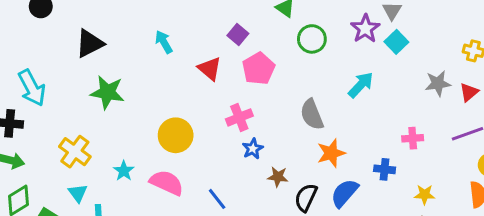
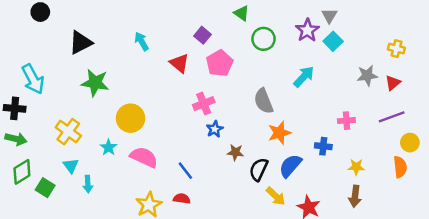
yellow circle: (176, 135) -> (131, 118), moved

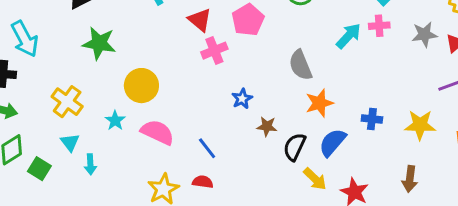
pink cross: (204, 104) -> (214, 51), moved
pink cross: (346, 121) -> (379, 26), moved
yellow star: (356, 167) -> (420, 125), moved, size x1.5

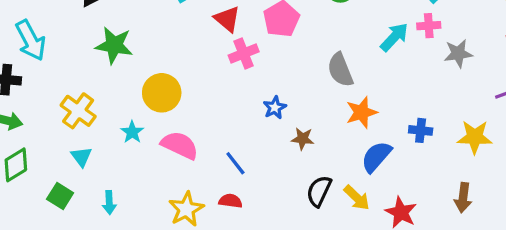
gray star: (424, 34) -> (458, 53), moved
black semicircle: (295, 147) -> (319, 191), moved
cyan arrow: (90, 164) -> (109, 203), moved
green square: (39, 169) -> (60, 196), moved

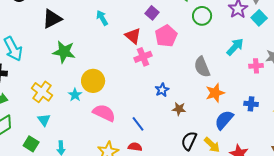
pink cross: (429, 26) -> (256, 66), moved
cyan star: (132, 132) -> (75, 95), moved

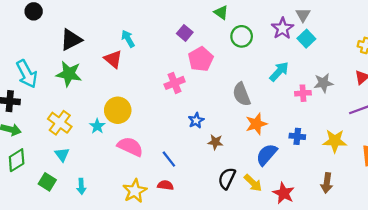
red triangle: (133, 36) -> (113, 59), moved
green star: (64, 52) -> (69, 74), moved

